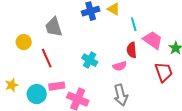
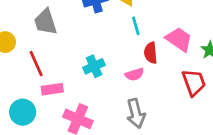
cyan line: (134, 24) -> (136, 26), moved
cyan cross: (90, 60) -> (94, 66), turned 35
pink rectangle: (57, 86) -> (52, 89), moved

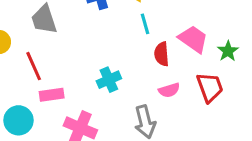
cyan cross: (94, 66) -> (109, 80), moved
pink semicircle: (134, 74) -> (169, 90), moved

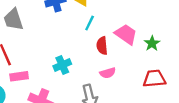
cyan line: (145, 24) -> (90, 23), turned 42
red trapezoid: (210, 87) -> (154, 79), moved, turned -75

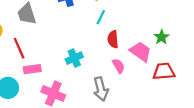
pink trapezoid: (126, 34) -> (141, 51), moved
pink semicircle: (108, 73) -> (118, 66), turned -104

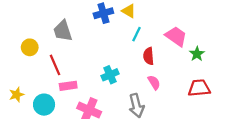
pink trapezoid: (141, 51) -> (176, 36), moved

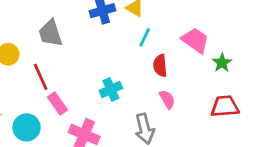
pink rectangle: (68, 86) -> (57, 104), turned 63

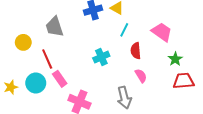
green star: (222, 63) -> (175, 59), moved
cyan cross: (111, 89) -> (101, 57), moved
cyan circle: (27, 127) -> (36, 83), moved

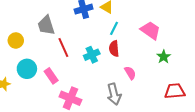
red semicircle: (136, 51) -> (114, 49), moved
red line: (47, 59) -> (63, 48), moved
red trapezoid: (184, 81) -> (175, 91), moved
cyan circle: (36, 83) -> (27, 69), moved

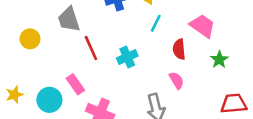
red semicircle: (114, 49) -> (179, 49), moved
cyan circle: (27, 69) -> (49, 100), moved

